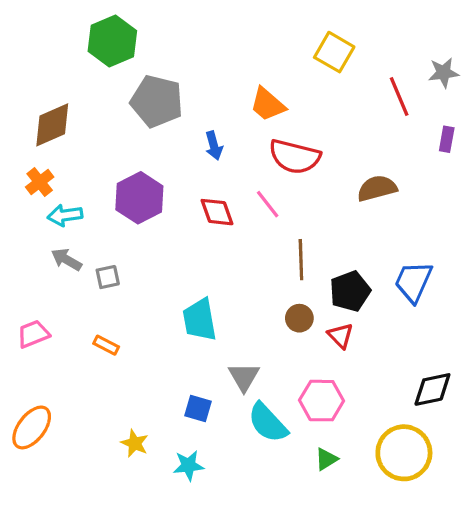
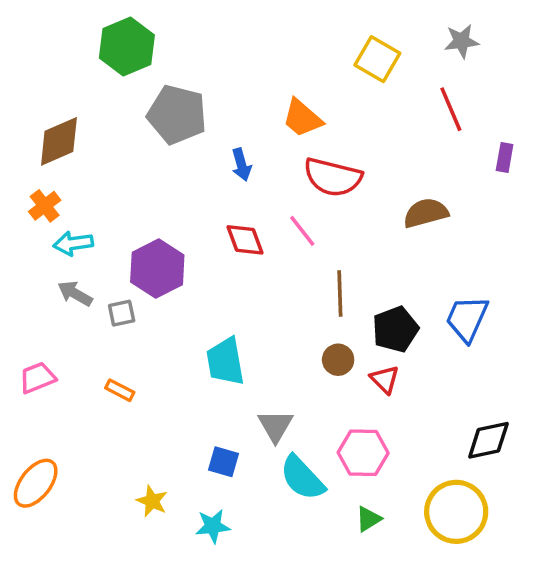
gray star: (443, 73) -> (462, 41), moved
purple hexagon: (139, 198) -> (157, 268), moved

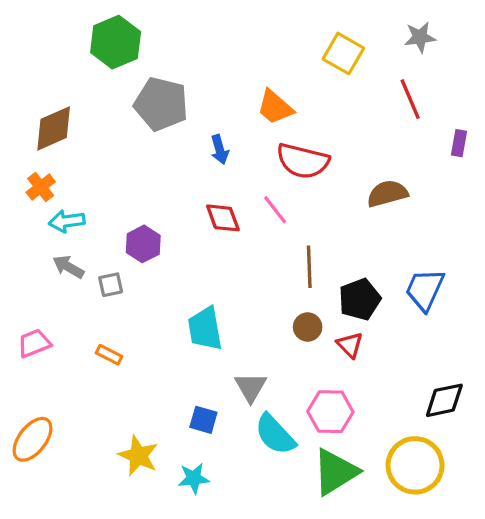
purple hexagon: (157, 268) -> (143, 244), size x0.7
yellow star: (152, 501) -> (138, 456), size x1.4
green triangle: (369, 519) -> (335, 472), size x2.0

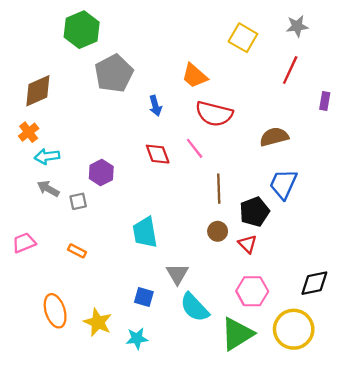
red line: (410, 99) -> (290, 70), turned 48
gray pentagon: (161, 104) -> (114, 73), turned 30
blue trapezoid: (425, 290) -> (283, 184), moved
pink hexagon: (330, 412) -> (252, 291), moved
orange ellipse: (33, 439) -> (55, 311), moved, turned -56

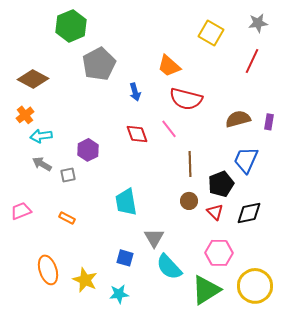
brown diamond: (38, 91) -> (33, 79), turned 52
purple rectangle: (325, 101) -> (269, 122), moved
black diamond: (314, 283) -> (249, 213), moved

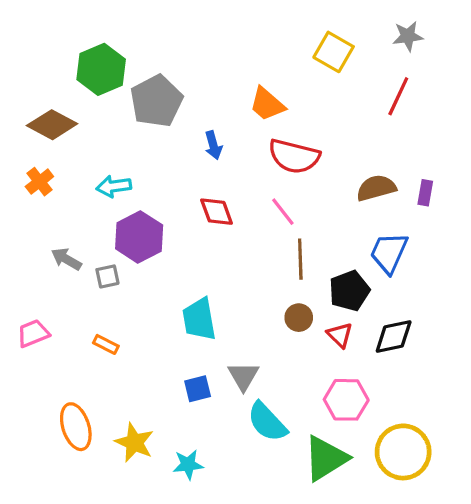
green hexagon: (71, 26) -> (101, 69), moved
pink line: (169, 129) -> (283, 212), moved
cyan arrow: (41, 136) -> (114, 186), moved
purple hexagon: (88, 150) -> (139, 237), size x1.4
blue square: (125, 258) -> (198, 389), moved, turned -30

